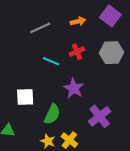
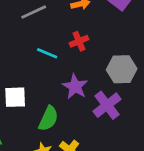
gray hexagon: (111, 53) -> (122, 69), moved
purple cross: (100, 116) -> (107, 105), moved

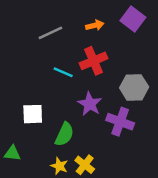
red cross: (79, 41) -> (94, 61), size x1.5
purple cross: (107, 105) -> (120, 122), turned -32

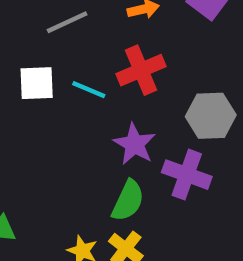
white square: (33, 114) -> (37, 83), moved
green semicircle: (64, 134) -> (128, 201), moved

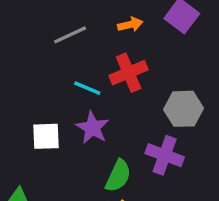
white square: (37, 83) -> (46, 136), moved
purple star: (135, 144) -> (92, 128), moved

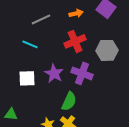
cyan line: (87, 88) -> (30, 44), moved
gray hexagon: (184, 109) -> (107, 50), moved
purple cross: (165, 155) -> (82, 73), moved

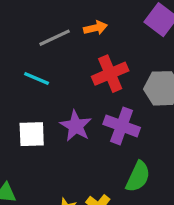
orange arrow: (76, 13) -> (95, 28), moved
green semicircle: (69, 101) -> (138, 177), moved

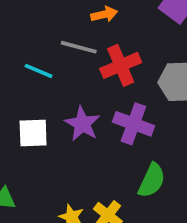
gray line: (55, 38) -> (79, 47), moved, turned 40

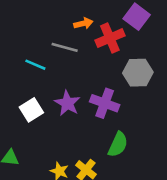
red cross: (121, 65) -> (110, 38), moved
white square: (33, 133) -> (31, 110), turned -30

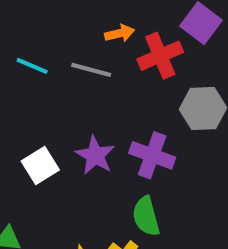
cyan line: (35, 65) -> (32, 66), moved
green semicircle: (118, 144) -> (146, 216), moved, turned 140

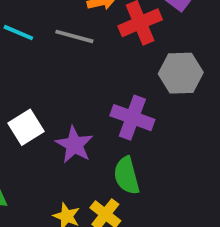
purple star: (95, 155) -> (74, 145), moved

